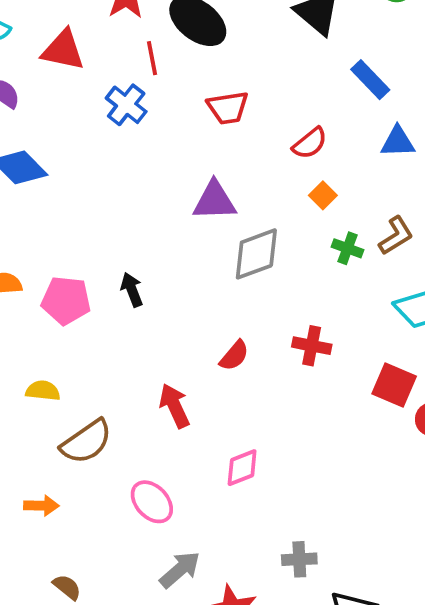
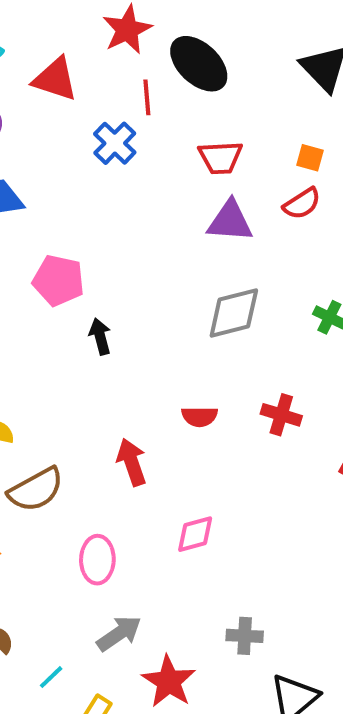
orange square: (323, 195) -> (310, 158), moved, turned -36
purple triangle: (214, 201) -> (230, 221), moved
pink pentagon: (66, 300) -> (59, 280), moved
red semicircle: (234, 356) -> (200, 416), turned 44
pink ellipse: (152, 502) -> (97, 560), turned 39

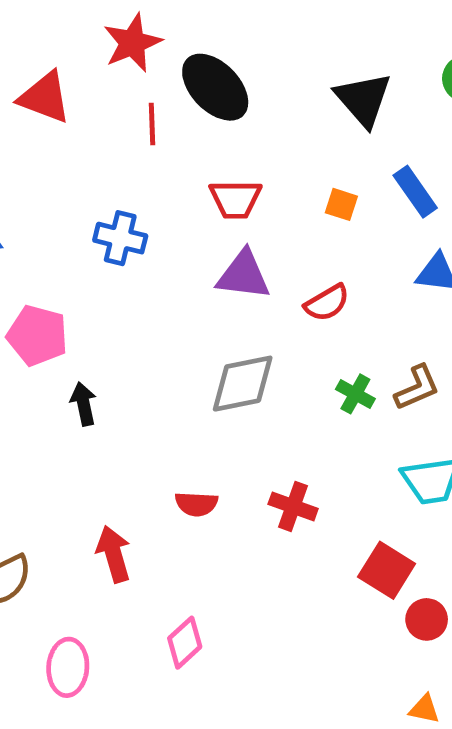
blue cross: (115, 143) -> (120, 238), moved, turned -33
red semicircle: (302, 204) -> (327, 303), moved
pink diamond: (195, 534) -> (185, 643), turned -30

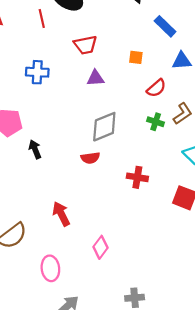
orange square: (341, 204) -> (136, 57), moved
purple triangle: (243, 275) -> (95, 78), size x0.7
red semicircle: (327, 303) -> (156, 88), moved
red semicircle: (196, 504) -> (90, 158), moved

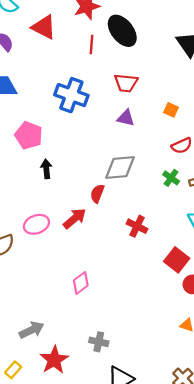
blue cross: (37, 72) -> (71, 95), size x1.4
red semicircle: (90, 158) -> (97, 194), turned 102
red arrow: (61, 214) -> (75, 218), moved, turned 60
pink ellipse: (50, 268) -> (36, 224), moved, turned 60

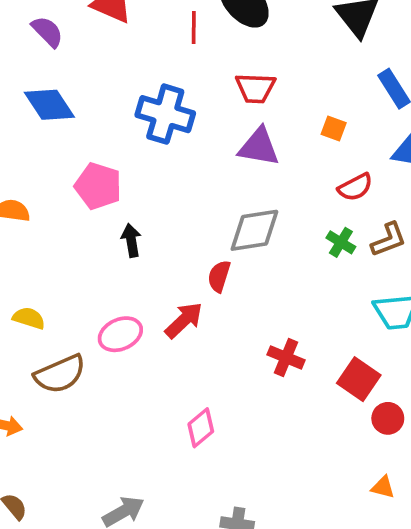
purple triangle: (126, 118) -> (259, 147), size x1.4
red cross: (137, 226) -> (286, 357), moved

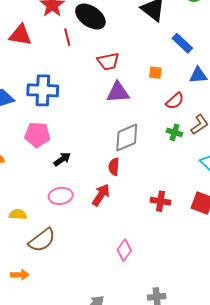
blue cross: (165, 114) -> (43, 90), moved
black arrow: (131, 240) -> (62, 159), turned 78
pink ellipse: (120, 334) -> (61, 196), moved, turned 30

